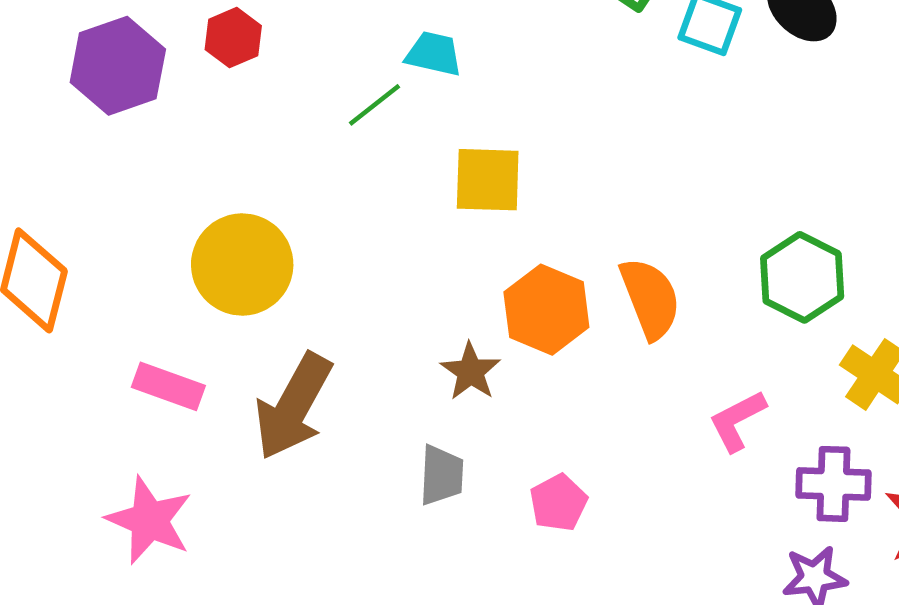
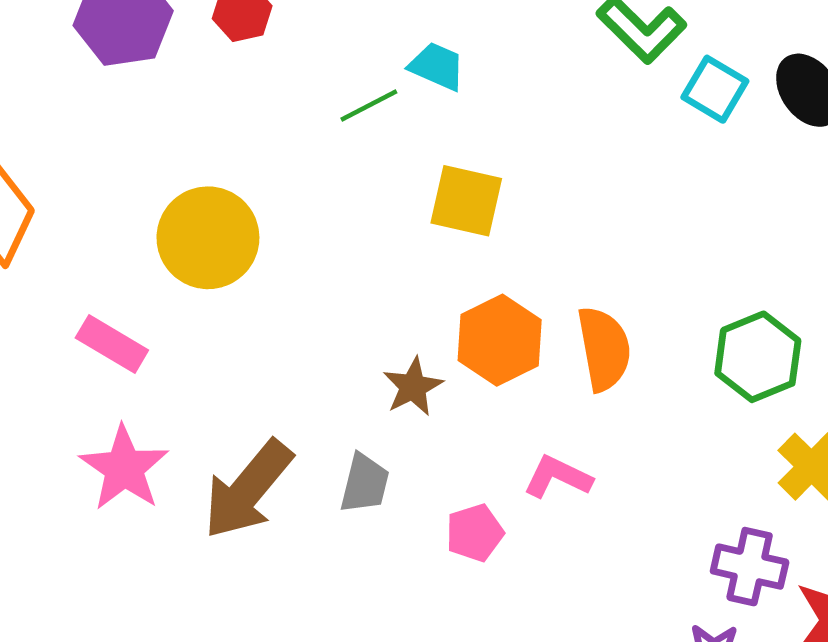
brown arrow: (293, 406) -> (248, 489), moved
pink L-shape: (737, 421) -> (558, 477), moved, turned 42
pink star: (149, 520) -> (124, 468), moved

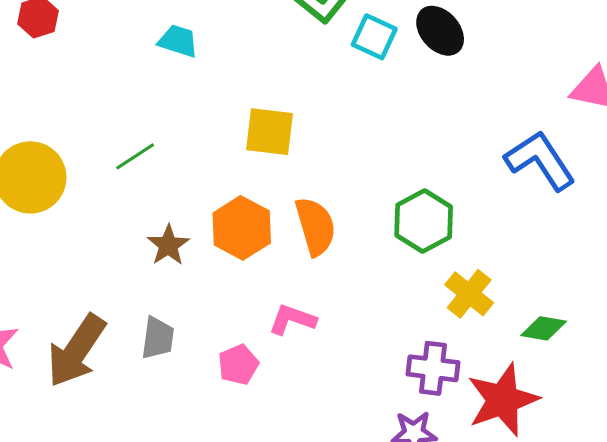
green line: (369, 105) -> (135, 156), moved
yellow square: (466, 201) -> (270, 132), moved
brown star: (413, 387) -> (168, 245), moved

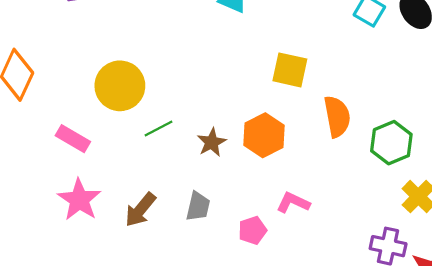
green line: (135, 156) -> (159, 128), moved
orange semicircle: (315, 226) -> (337, 116), moved
brown arrow: (76, 351) -> (140, 210), size x0.7

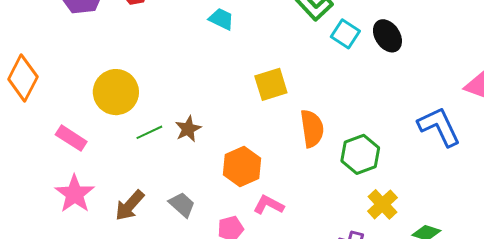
yellow square: (290, 70) -> (271, 84), turned -32
orange hexagon: (264, 135) -> (242, 167), moved
brown star: (212, 142) -> (188, 129), moved
gray trapezoid: (198, 206) -> (182, 205), turned -64

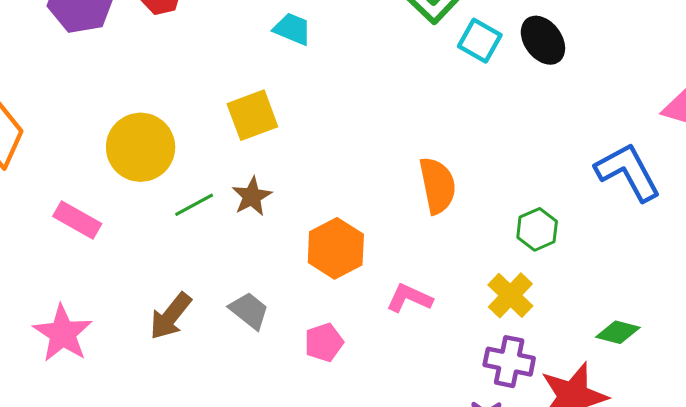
yellow square: (271, 84) -> (252, 115), moved
green hexagon: (360, 154) -> (537, 229), moved, size x0.7
pink star: (75, 194) -> (63, 333), moved
yellow cross: (382, 204) -> (510, 295), moved
pink L-shape: (269, 205) -> (409, 298), moved

